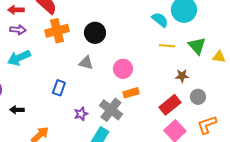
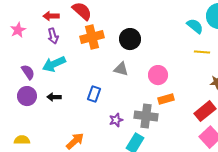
purple arrow: (18, 30) -> (53, 36), turned 70
black arrow: (17, 110) -> (54, 97), moved
gray cross: (111, 110) -> (146, 116), turned -30

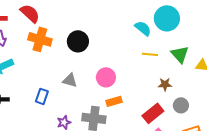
orange cross: (92, 37) -> (40, 39), turned 30
gray triangle: (121, 69) -> (70, 80), moved

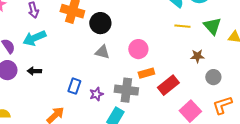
black circle: (78, 41) -> (100, 23), moved
blue rectangle: (42, 96) -> (74, 86), moved
red rectangle: (153, 113) -> (168, 85), moved

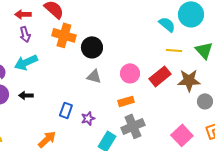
brown star: (197, 56) -> (189, 80), size x1.6
orange rectangle: (146, 73) -> (126, 101), moved
red rectangle: (168, 85) -> (160, 76), moved
gray cross: (126, 90) -> (133, 126), moved, turned -30

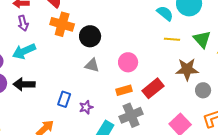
red rectangle: (160, 76) -> (153, 88), moved
black arrow: (26, 95) -> (24, 84), size x1.5

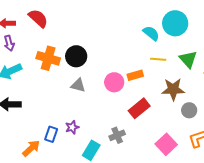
orange cross: (62, 24) -> (48, 58), moved
orange rectangle: (124, 90) -> (135, 75), moved
blue rectangle: (64, 99) -> (51, 134), moved
gray cross: (131, 115) -> (117, 135), size x0.7

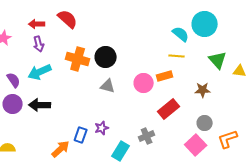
yellow line: (158, 59) -> (177, 56), moved
brown star: (173, 89) -> (203, 90), size x0.7
gray circle: (189, 110) -> (205, 123), moved

